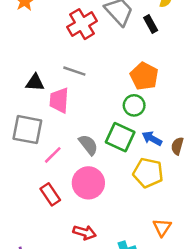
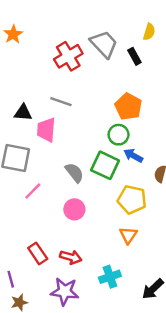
blue arrow: (152, 138) -> (133, 156), moved
pink line: (53, 155) -> (33, 191), moved
pink circle: (88, 183) -> (74, 209), size x0.7
red rectangle: (50, 194) -> (38, 253), moved
orange triangle: (162, 227) -> (128, 235), moved

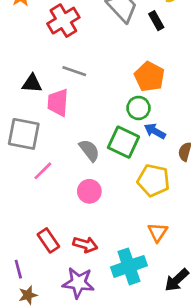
red cross: (68, 56) -> (63, 21), moved
orange triangle: (128, 235) -> (158, 232), moved
cyan cross: (110, 277) -> (129, 266), size x1.4

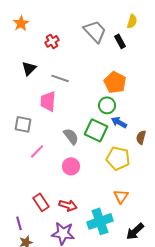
red cross: (63, 21) -> (52, 41), size x0.6
black triangle: (32, 83) -> (29, 68), moved, turned -49
gray square: (24, 134) -> (23, 124), size x0.7

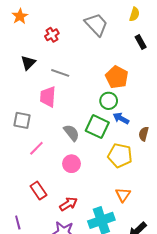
black rectangle: (120, 41) -> (141, 42), moved
red rectangle: (41, 202) -> (38, 191), moved
red arrow: (68, 205) -> (68, 204), turned -48

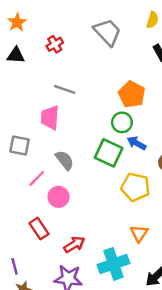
black triangle: (28, 63) -> (16, 55), moved, turned 49
gray semicircle: (71, 133) -> (65, 160), moved
pink circle: (71, 164) -> (59, 197), moved

